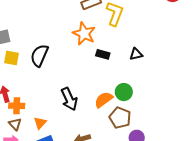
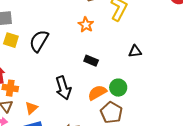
orange star: (84, 34) -> (86, 25), size x0.7
black rectangle: (103, 54) -> (91, 61), moved

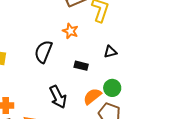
black semicircle: (39, 41) -> (43, 52), moved
black triangle: (135, 51) -> (110, 52), moved

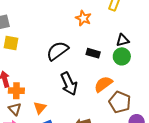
black semicircle: (43, 52) -> (57, 51), moved, turned 30
green circle: (112, 88) -> (122, 56), moved

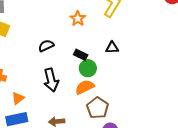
black semicircle: (57, 51) -> (46, 46), size x0.7
green circle: (122, 56) -> (88, 68), moved

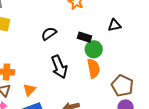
orange semicircle: (85, 87) -> (94, 68), turned 114
brown pentagon: (98, 108) -> (122, 86), moved

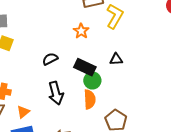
black rectangle: (84, 37) -> (85, 67), size x1.5

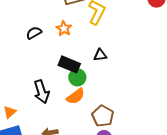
black semicircle: (50, 59) -> (34, 33), moved
orange semicircle: (90, 99) -> (76, 96), turned 60

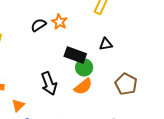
orange star: (64, 28) -> (59, 22), moved
brown pentagon: (103, 116) -> (126, 84), moved

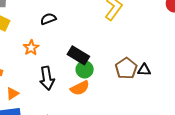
orange star: (59, 22) -> (31, 48), moved
black triangle: (106, 44) -> (144, 70), moved
brown pentagon: (126, 84) -> (126, 68), moved

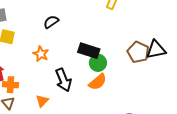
black triangle: (144, 70) -> (156, 50), size x1.5
orange triangle: (12, 94) -> (42, 101), moved

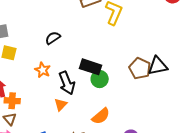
black arrow: (63, 80) -> (67, 83), moved
orange semicircle: (98, 82) -> (101, 116), moved
orange triangle: (42, 101) -> (61, 105), moved

